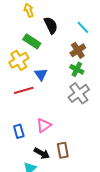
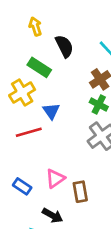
blue rectangle: (19, 131) -> (22, 186), turned -40
brown rectangle: (63, 150) -> (80, 192), moved

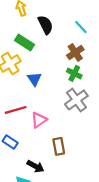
red line: (29, 132) -> (16, 110), moved
pink triangle: (55, 178) -> (39, 120), moved

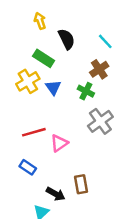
green cross: (74, 73) -> (86, 91), moved
blue triangle: (34, 79) -> (53, 87), moved
brown rectangle: (59, 146) -> (81, 184), moved

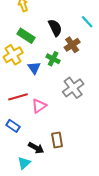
black semicircle: (67, 39) -> (55, 28), moved
cyan line: (105, 41) -> (87, 22), moved
blue triangle: (53, 87) -> (34, 68), moved
green cross: (86, 91) -> (53, 59), moved

